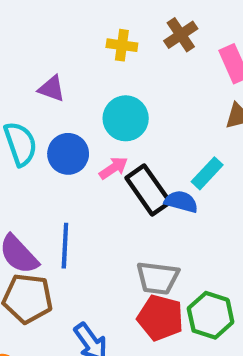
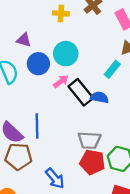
blue circle: (68, 154) -> (38, 64), moved
cyan rectangle: (207, 173) -> (112, 69), moved

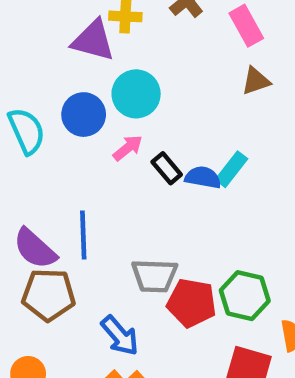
purple triangle: (24, 40) -> (93, 40), moved, size x1.5
cyan rectangle: (112, 69) -> (231, 169), moved
black rectangle: (81, 92) -> (167, 168), size x0.6
gray trapezoid: (89, 140) -> (155, 276), moved

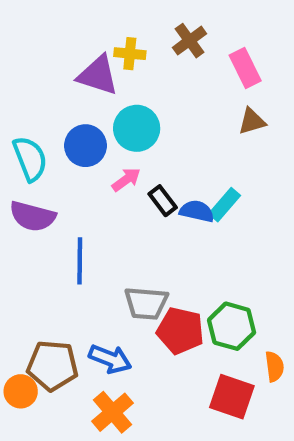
purple semicircle: (35, 249) -> (33, 216), moved, turned -30
brown pentagon: (48, 295) -> (53, 366), moved
blue arrow: (120, 336) -> (110, 359), turned -30

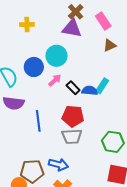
yellow cross: (130, 54) -> (27, 25), moved
purple triangle: (98, 75) -> (72, 28), moved
red pentagon: (180, 331) -> (73, 116), moved

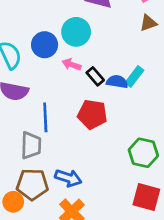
pink arrow: (55, 80) -> (71, 64), turned -120
gray trapezoid: (72, 136) -> (31, 145), moved, turned -90

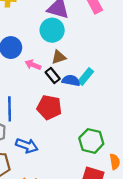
brown triangle: (148, 23) -> (59, 57), moved
cyan circle: (76, 32) -> (52, 30), moved
blue arrow: (68, 178) -> (27, 146), moved

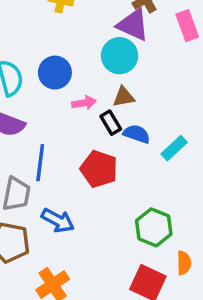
pink arrow: (33, 65) -> (84, 103), turned 140
cyan rectangle: (86, 77) -> (174, 148), moved

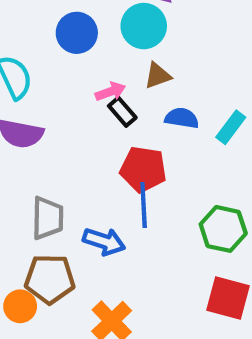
blue circle: (55, 73) -> (77, 33), moved
black rectangle: (111, 123) -> (122, 112), moved
blue line: (40, 163) -> (144, 205), moved

